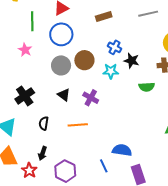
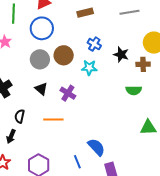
black star: (132, 61) -> (121, 55), moved
green semicircle: (147, 87) -> (134, 90), moved
blue semicircle: (122, 150) -> (96, 147), turned 36
black arrow: (43, 153) -> (11, 136), moved

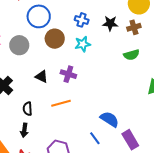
blue circle: (42, 28) -> (39, 16), moved
gray circle: (40, 59) -> (19, 45), moved

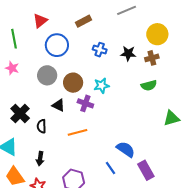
brown circle: (55, 39) -> (73, 83), moved
cyan star: (83, 44) -> (102, 86), moved
gray circle: (19, 45) -> (47, 75), moved
black semicircle: (28, 109) -> (42, 126), moved

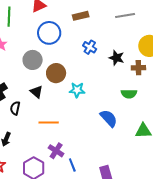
cyan star: (102, 86) -> (77, 90), moved
purple cross: (85, 103) -> (56, 151), moved
blue semicircle: (126, 149) -> (109, 118), moved

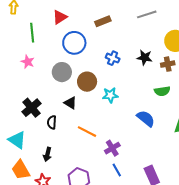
blue cross: (90, 47) -> (113, 58), moved
orange line: (49, 123) -> (87, 132), turned 36
purple cross: (56, 151) -> (112, 148), moved, turned 35

